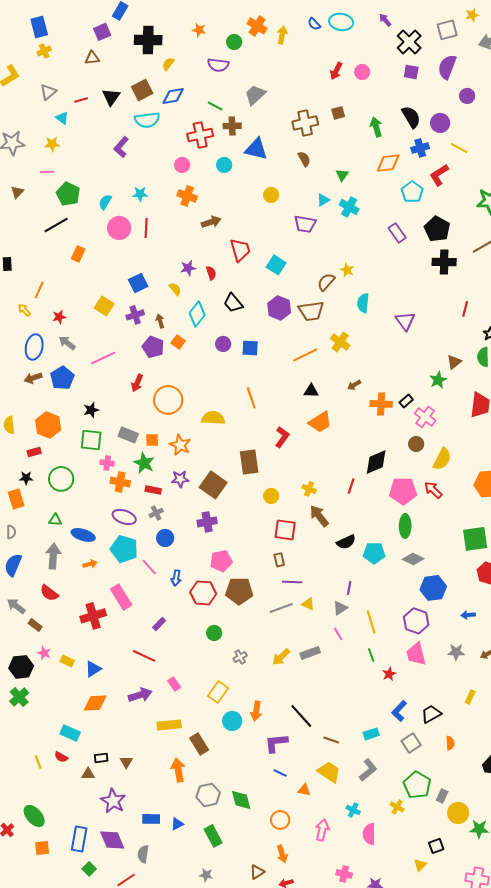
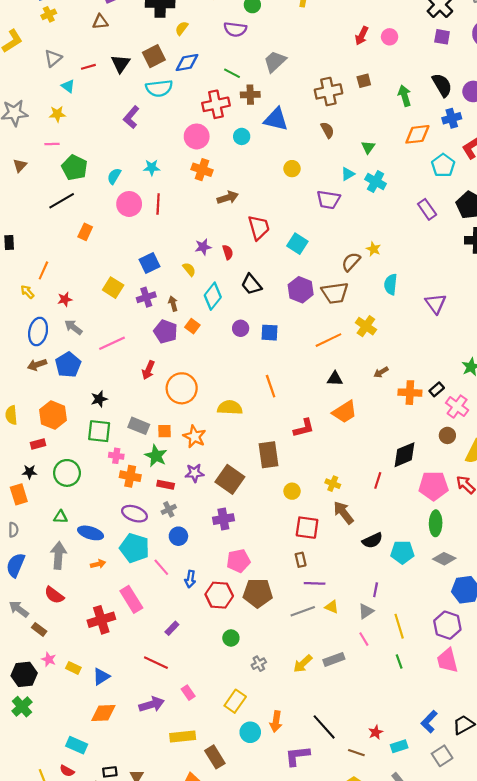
pink circle: (182, 165) -> (197, 136), size x1.5
red L-shape: (282, 437) -> (304, 428), turned 40
red star: (389, 674) -> (376, 732), moved

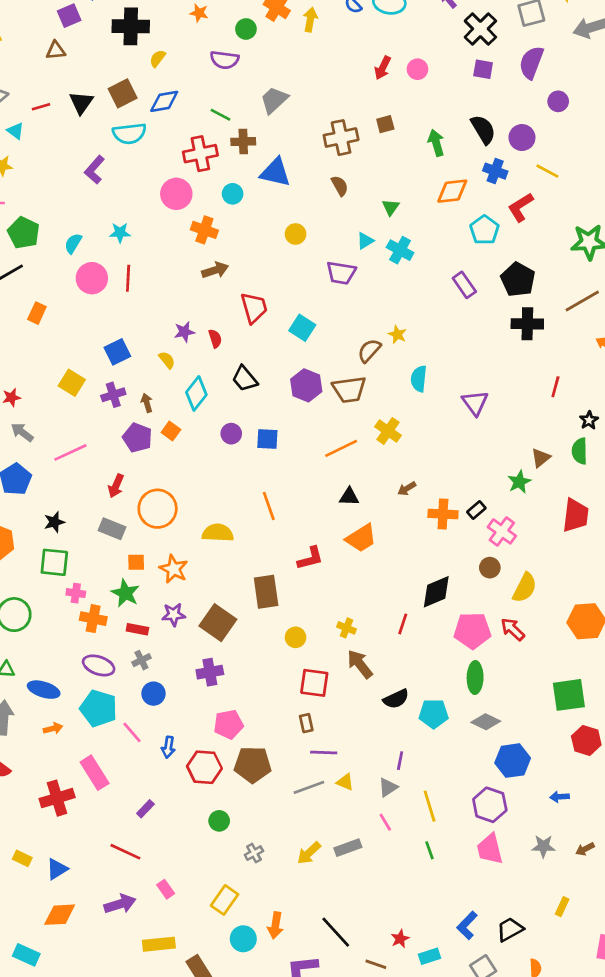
blue cross: (452, 118) -> (495, 171), turned 36
orange cross: (202, 170) -> (204, 230), moved
gray rectangle: (139, 426) -> (112, 529), moved

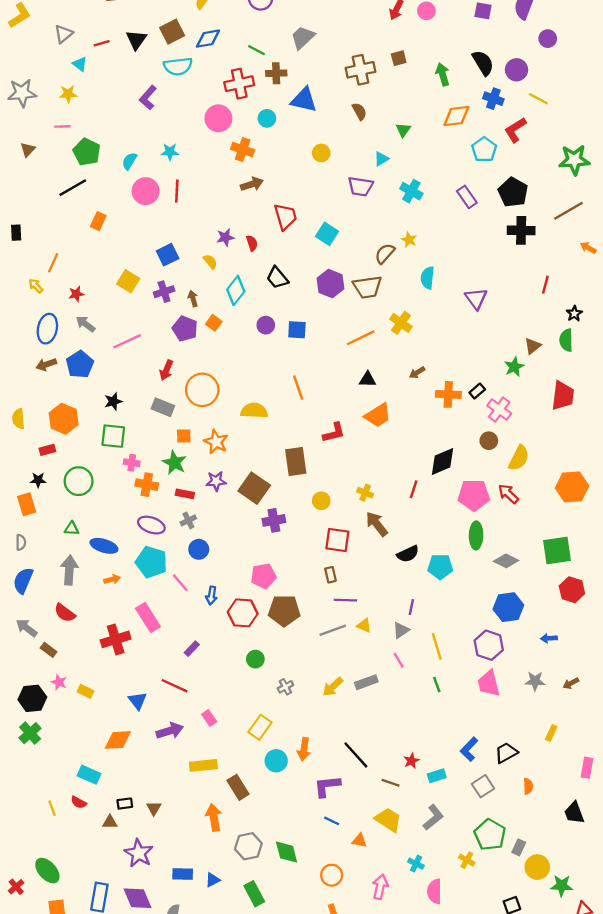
cyan cross: (400, 250) -> (411, 191), moved
purple cross: (210, 672) -> (274, 520), moved
gray diamond: (486, 722) -> (506, 561), moved
blue triangle: (57, 869) -> (137, 701), moved, turned -36

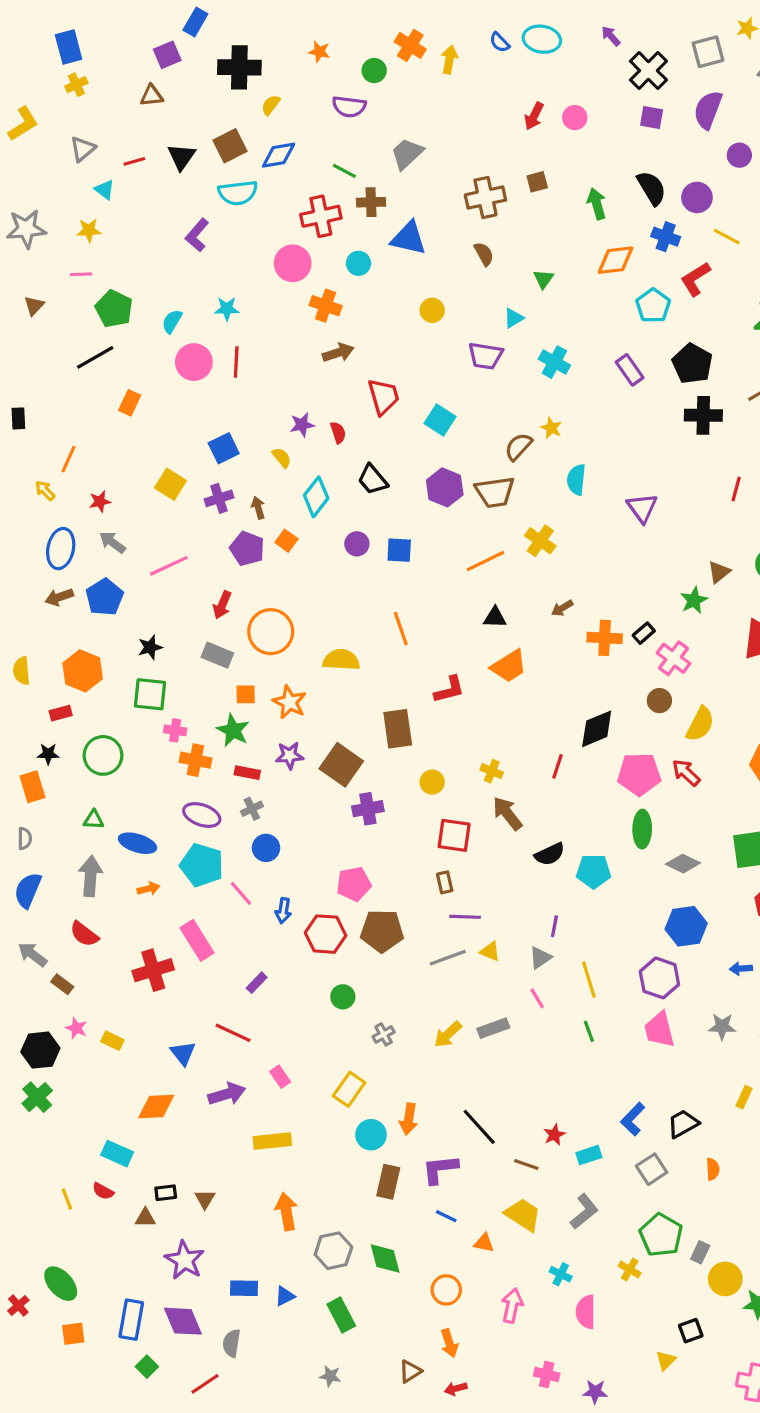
brown rectangle: (238, 787) -> (388, 1182), moved, turned 45

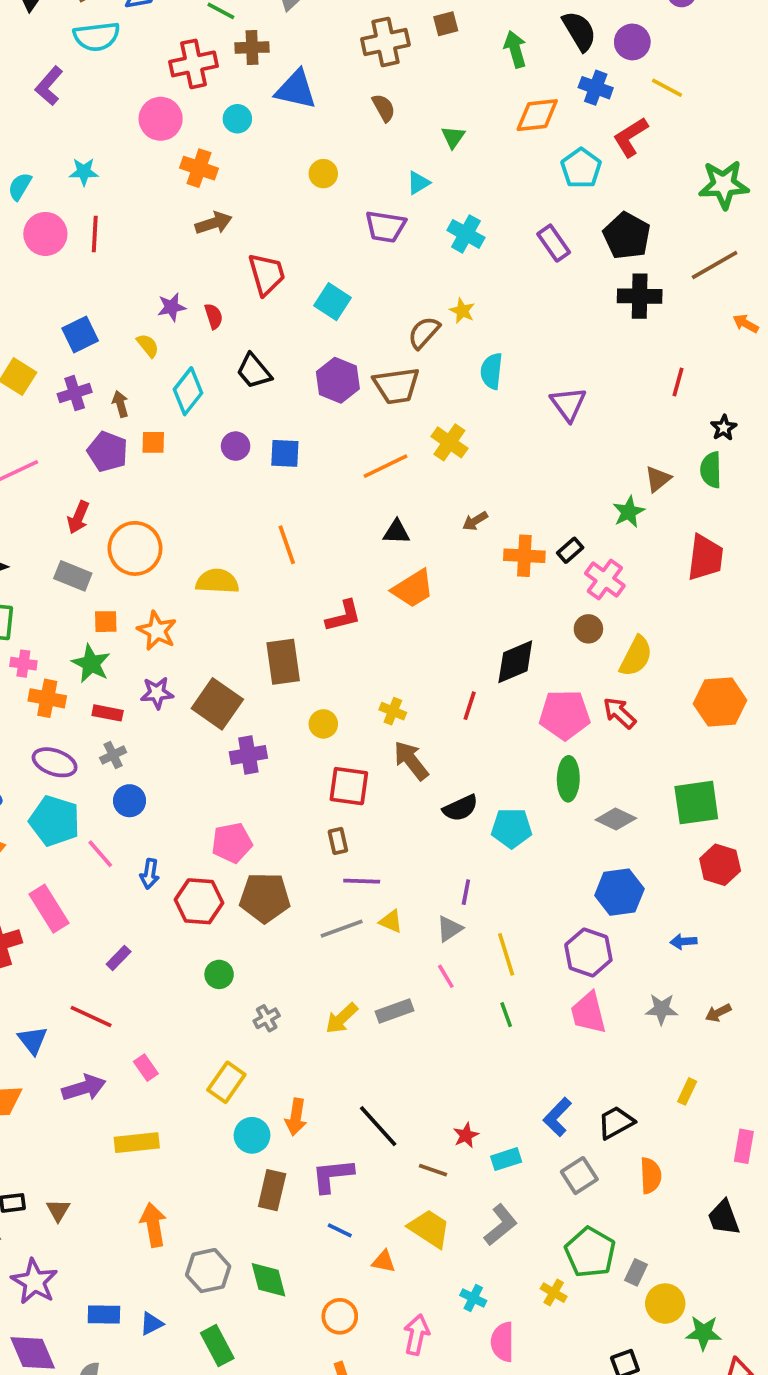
orange square: (286, 541) -> (153, 442), turned -35
orange semicircle: (713, 1169) -> (651, 1176), size x1.4

